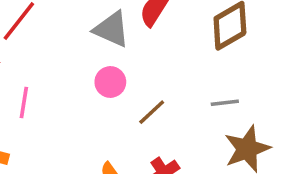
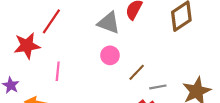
gray line: (225, 103) -> (158, 87), moved

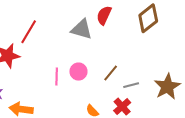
pink circle: (110, 55) -> (78, 72), moved
pink line: (58, 71) -> (57, 77), moved

